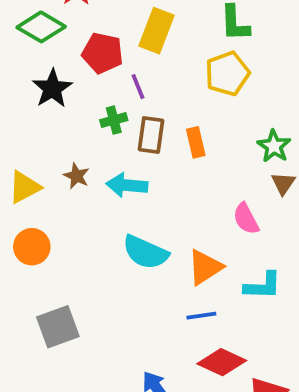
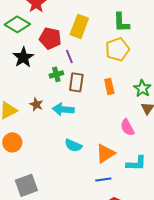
orange rectangle: (196, 142) -> (109, 86), moved
cyan semicircle: (145, 252) -> (73, 145), size x0.7

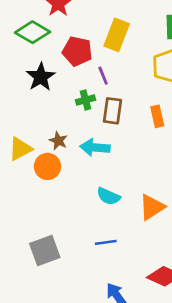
orange circle: (12, 142) -> (47, 166), moved
blue line: (103, 179) -> (106, 242), moved

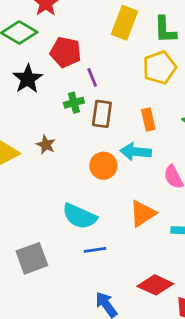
yellow rectangle: (117, 35) -> (124, 23), moved
cyan arrow: (95, 147) -> (136, 152), moved
orange circle: (47, 166) -> (103, 166), moved
cyan semicircle: (108, 196) -> (80, 216), moved, size x1.4

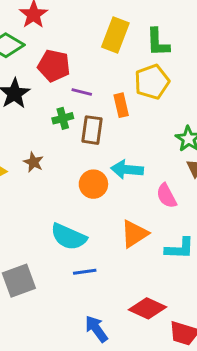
purple line: (92, 77) -> (82, 92), turned -54
orange rectangle: (148, 119) -> (121, 105), moved

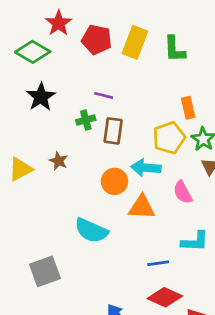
red pentagon: (54, 66) -> (97, 40), moved
yellow pentagon: (152, 82) -> (169, 138), moved
orange rectangle: (121, 105) -> (188, 108), moved
orange triangle: (134, 234) -> (142, 207), moved, turned 36
blue line: (85, 272) -> (158, 263), moved

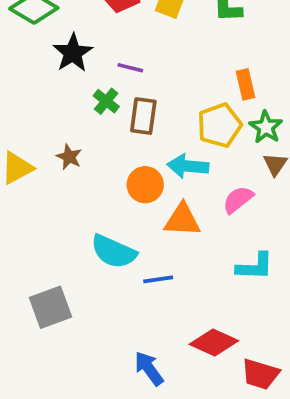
black star: (41, 97) -> (73, 53), moved
green cross: (86, 120) -> (106, 101), turned -36
pink semicircle: (183, 192) -> (238, 200), turned 80
blue line: (158, 263) -> (158, 279), moved

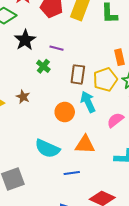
brown rectangle: (143, 116) -> (78, 74), moved
cyan arrow: (188, 166) -> (88, 102), turned 60
orange triangle: (182, 220) -> (85, 144), moved
blue line: (158, 279) -> (72, 173), moved

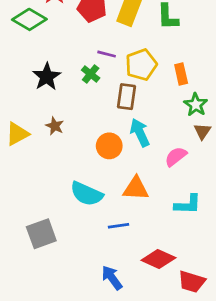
black star: (25, 40) -> (47, 77), moved
purple line: (57, 48) -> (107, 54), moved
green cross: (43, 66) -> (91, 74), moved
yellow pentagon: (105, 80) -> (141, 65), moved

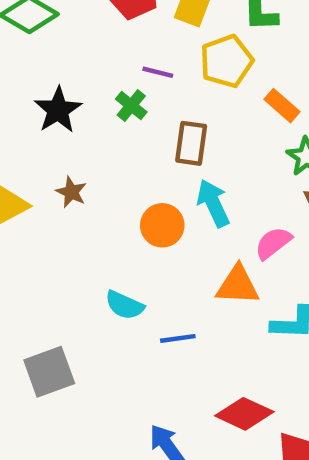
yellow pentagon: (141, 65) -> (227, 61), moved
orange rectangle: (181, 74) -> (282, 106), turned -36
orange triangle: (136, 188) -> (238, 285), moved
cyan semicircle: (87, 194) -> (125, 305), size x0.7
blue line: (119, 226) -> (178, 338), moved

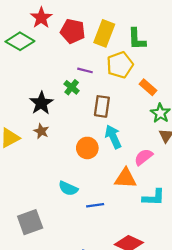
black star: (58, 110) -> (41, 103), moved

